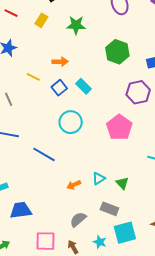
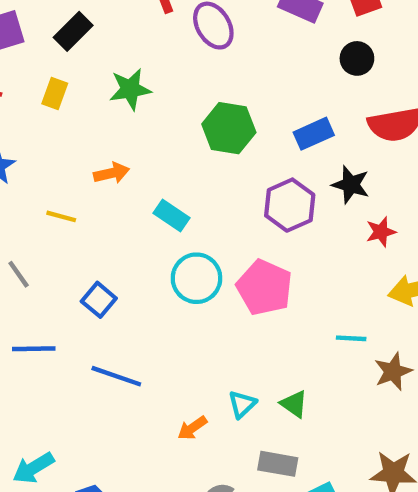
blue square: (59, 88) -> (99, 300), moved
cyan circle: (71, 122) -> (196, 278), moved

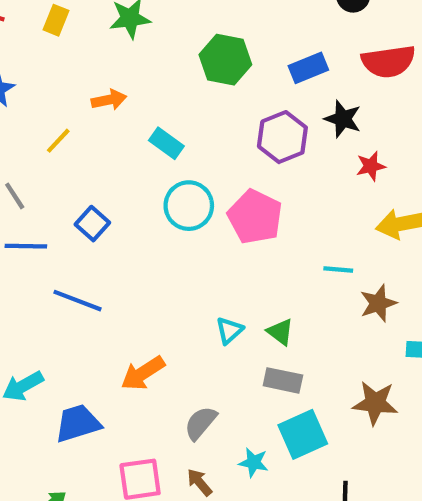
yellow line: (61, 216) -> (58, 141), turned -64
blue line: (34, 349) -> (26, 246), moved
blue line: (116, 376) -> (77, 301), moved
orange arrow: (192, 428) -> (143, 373), moved, size x1.5
gray rectangle: (278, 464) -> (283, 380), moved

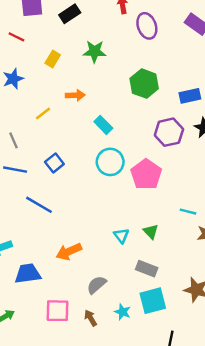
yellow rectangle: (56, 20) -> (53, 59), moved
cyan triangle: (229, 330) -> (121, 236), turned -35
green triangle: (280, 332) -> (151, 232), moved

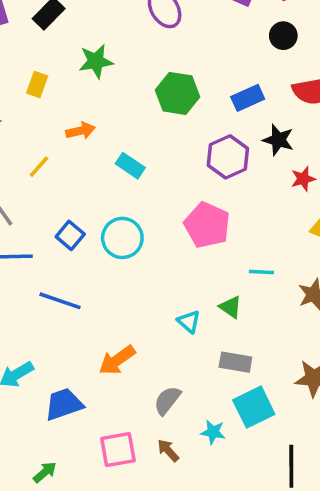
cyan circle: (110, 162) -> (122, 238), moved
cyan line: (188, 212) -> (261, 272), moved

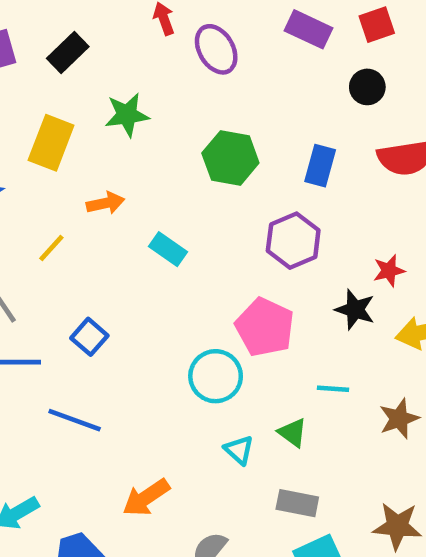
yellow rectangle: (37, 84) -> (51, 143), size x1.6
blue rectangle: (248, 98) -> (320, 166), turned -52
black star: (278, 140) -> (355, 310), moved
cyan circle: (122, 238) -> (216, 376), moved

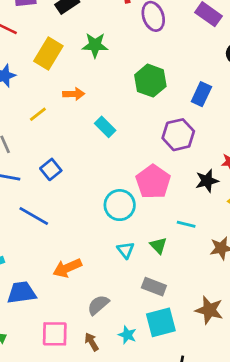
black star: (355, 310) -> (207, 181), turned 30

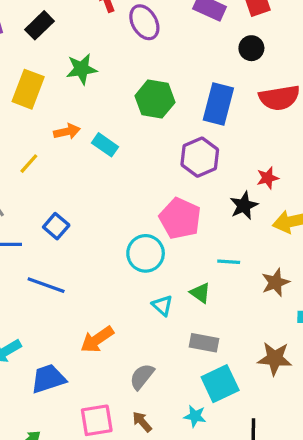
blue rectangle: (201, 94) -> (218, 104), size x1.4
cyan rectangle: (105, 127) -> (105, 145), moved
cyan star: (127, 335) -> (195, 416), moved

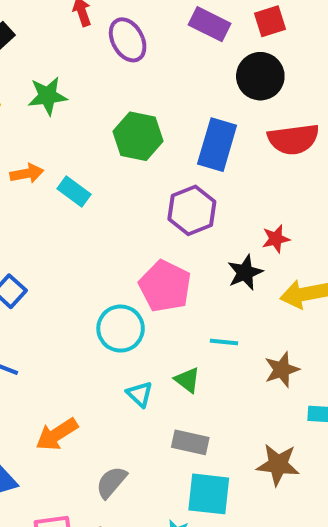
black circle: (251, 48) -> (260, 76), size x1.5
cyan square: (220, 384) -> (209, 494), turned 30

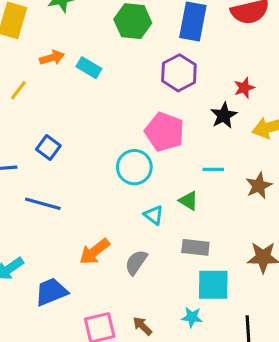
gray semicircle: (111, 482) -> (136, 262), moved

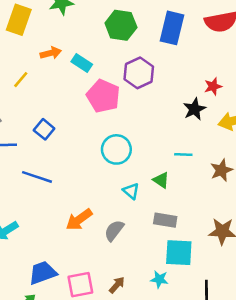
purple hexagon: (179, 73) -> (139, 73), moved
pink pentagon: (165, 132) -> (103, 96), moved
blue trapezoid: (51, 292) -> (43, 273), moved
brown arrow: (142, 326) -> (117, 285), turned 84

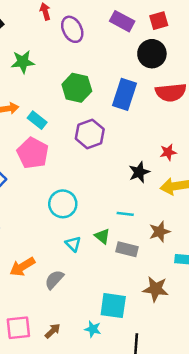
red star: (213, 86) -> (168, 152), moved
pink pentagon: (103, 96) -> (33, 153), moved
gray rectangle: (165, 220) -> (127, 249), moved

